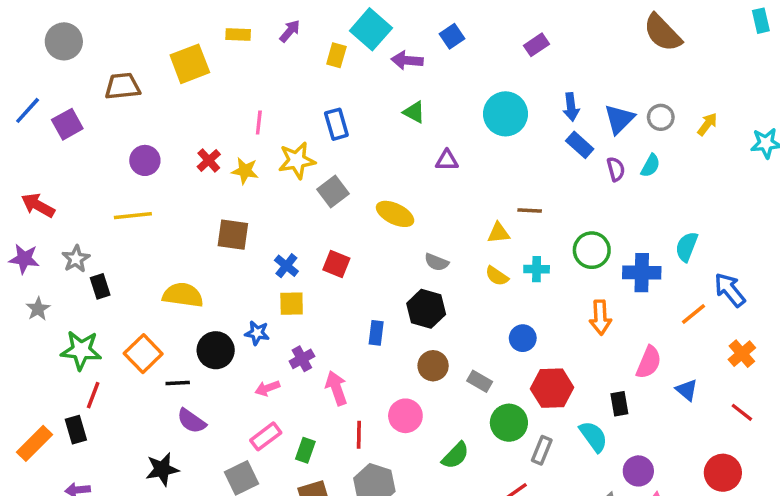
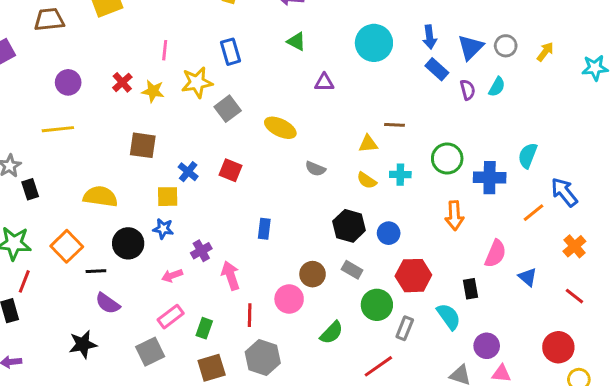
yellow square: (292, 304) -> (168, 197), moved
black hexagon: (426, 309) -> (349, 226), moved
brown circle: (433, 366) -> (313, 274), moved

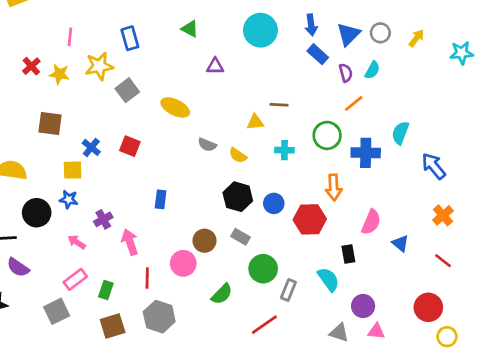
yellow semicircle: (367, 180) -> (238, 155), moved
orange line: (533, 213) -> (354, 103), moved
pink arrow: (172, 276) -> (77, 242), turned 54
red hexagon: (413, 276) -> (310, 219), moved

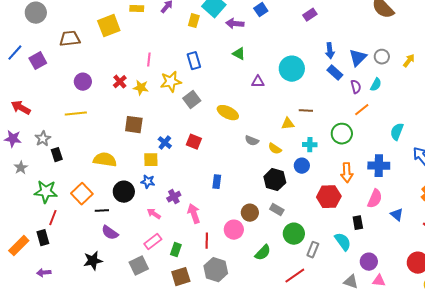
cyan circle: (260, 30) -> (292, 69), moved
blue cross: (366, 153) -> (379, 166), moved
blue circle: (274, 203) -> (302, 166), moved

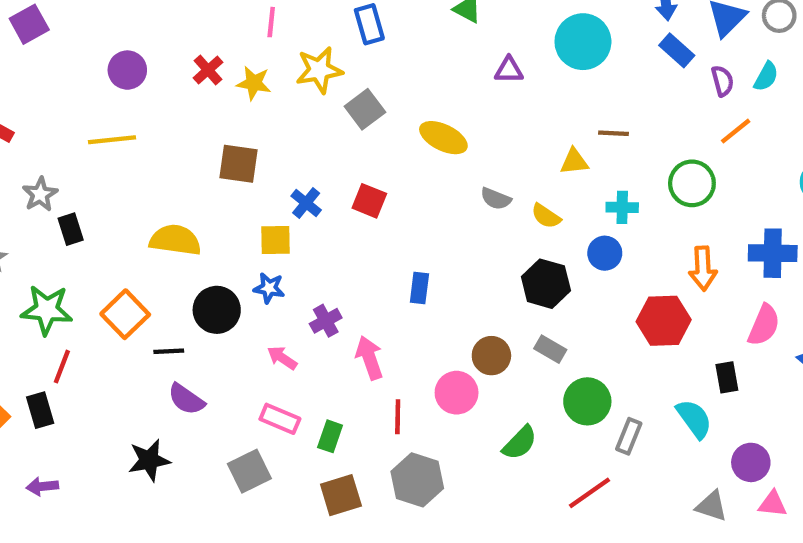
pink rectangle: (153, 242) -> (280, 419), turned 60

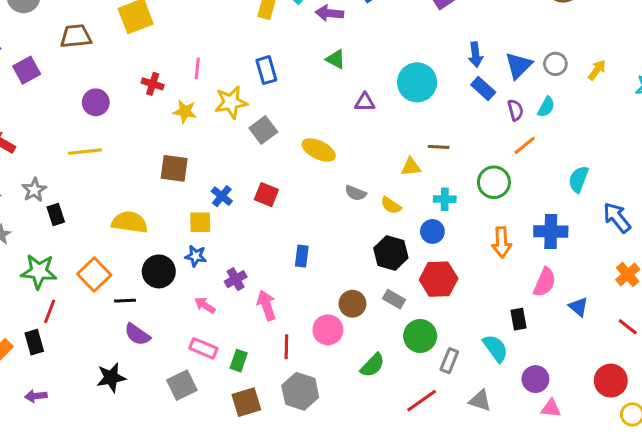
red cross: (208, 70) -> (153, 84), moved, turned -30
red hexagon: (664, 321) -> (439, 279), moved
gray triangle: (712, 506) -> (480, 401), moved

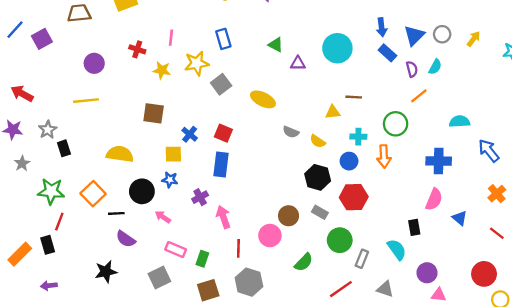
green triangle: (336, 59) -> (276, 45), moved
cyan semicircle: (578, 179) -> (460, 122), turned 66
orange arrow: (502, 242) -> (384, 156), moved
blue rectangle: (302, 256) -> (221, 165), moved, size x1.5
pink arrow: (205, 305) -> (163, 217), moved

